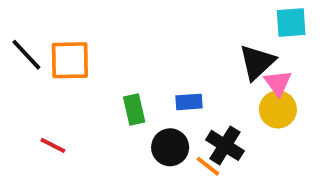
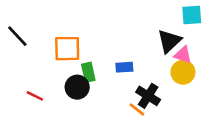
orange square: (70, 60) -> (67, 49), moved
pink triangle: (278, 83) -> (183, 55), turned -36
black circle: (170, 147) -> (77, 87), moved

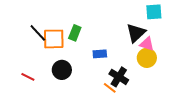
black line: (17, 36) -> (38, 33), moved
green rectangle: (88, 72) -> (75, 33), moved, turned 35

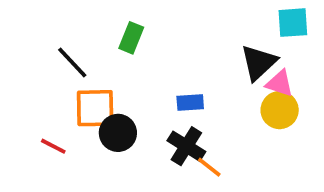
green rectangle: (75, 33) -> (131, 38), moved
orange square: (54, 39) -> (95, 108), moved
black cross: (119, 77) -> (186, 146), moved

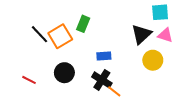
green rectangle: (131, 38) -> (83, 24), moved
pink triangle: (280, 83) -> (165, 35), moved
orange square: (95, 108) -> (60, 36), moved, turned -30

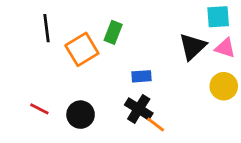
black line: (39, 34) -> (47, 28), moved, turned 36
yellow circle: (153, 60) -> (224, 86), moved
black circle: (64, 73) -> (81, 115), moved

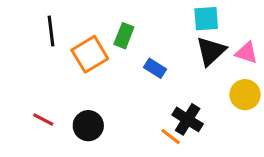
cyan square: (218, 17) -> (206, 19), moved
blue rectangle: (142, 76) -> (155, 68), moved, turned 36
black cross: (139, 109) -> (188, 119), moved

